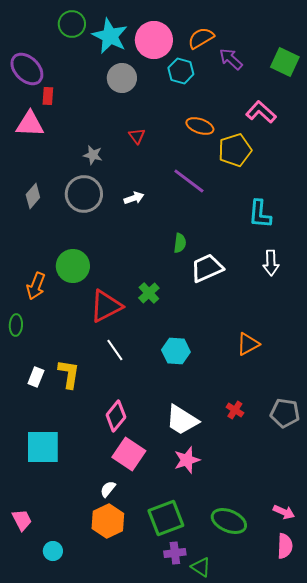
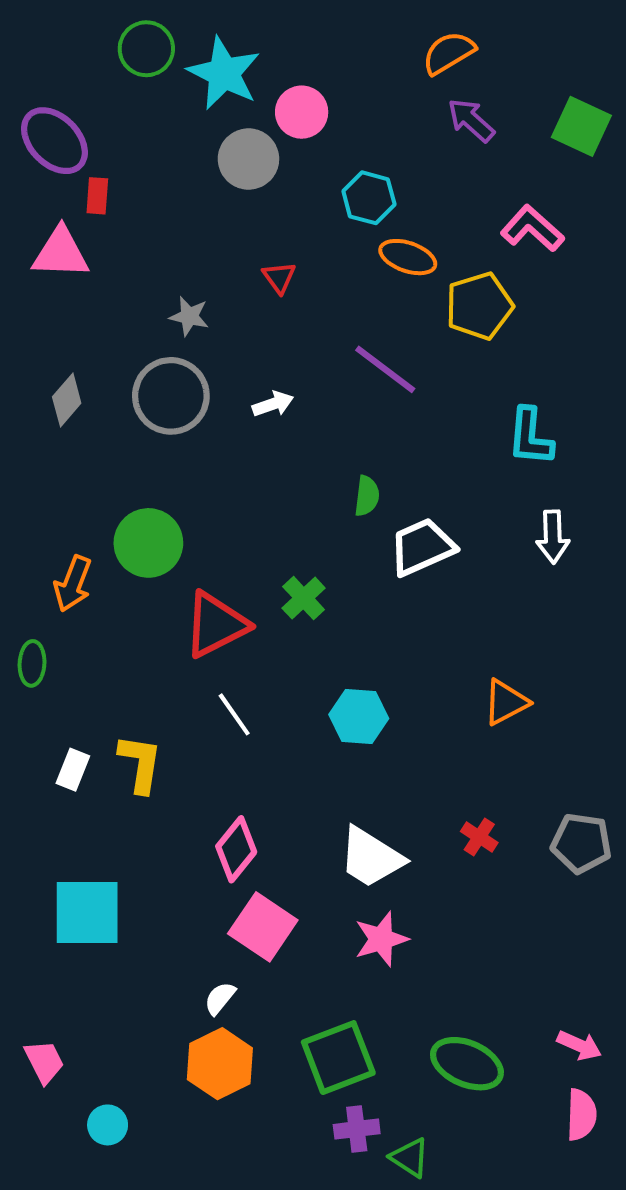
orange semicircle: (201, 38) -> (449, 53), moved
pink circle: (154, 40) -> (302, 112), moved, size x0.7
cyan hexagon: (181, 71) -> (369, 198), moved

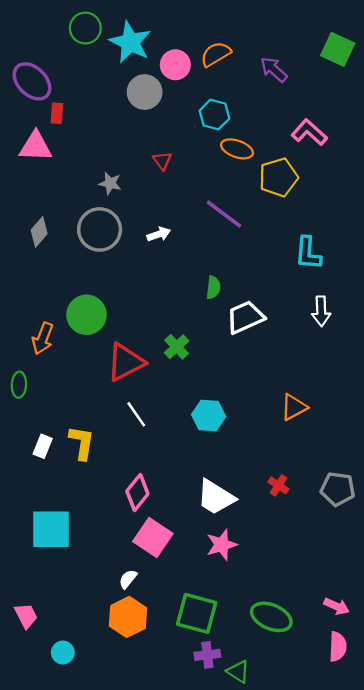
orange semicircle: (449, 53) -> (216, 54), moved
green square: (581, 126) -> (338, 49), moved
green square: (338, 1058) -> (197, 613), turned 36

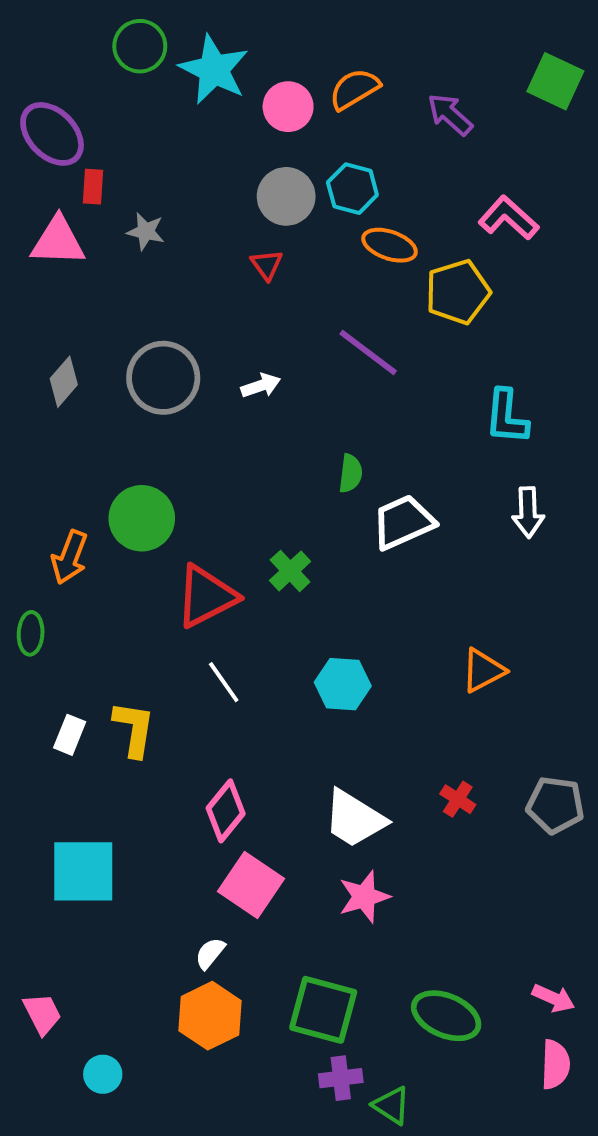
gray circle: (145, 92) -> (286, 196), moved
gray star: (110, 183) -> (146, 231), moved

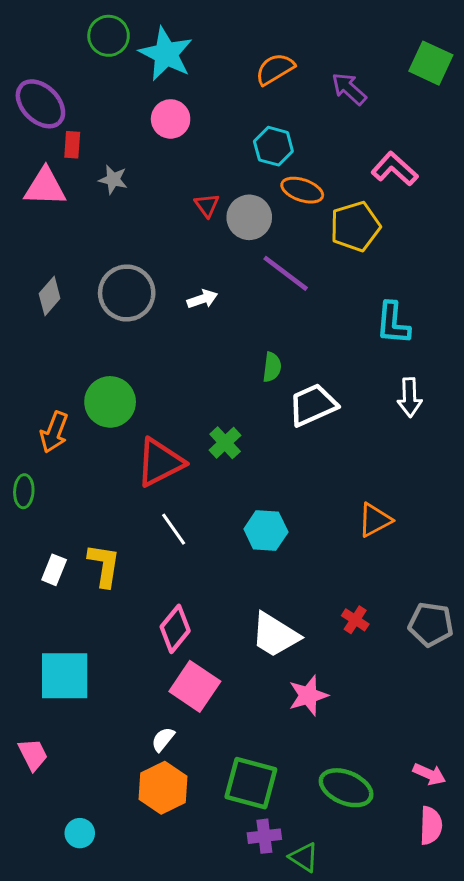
pink circle: (288, 107) -> (171, 119), moved
gray circle: (286, 196) -> (249, 217), moved
pink star: (364, 897) -> (308, 695), moved
pink trapezoid: (42, 1014) -> (33, 754), moved

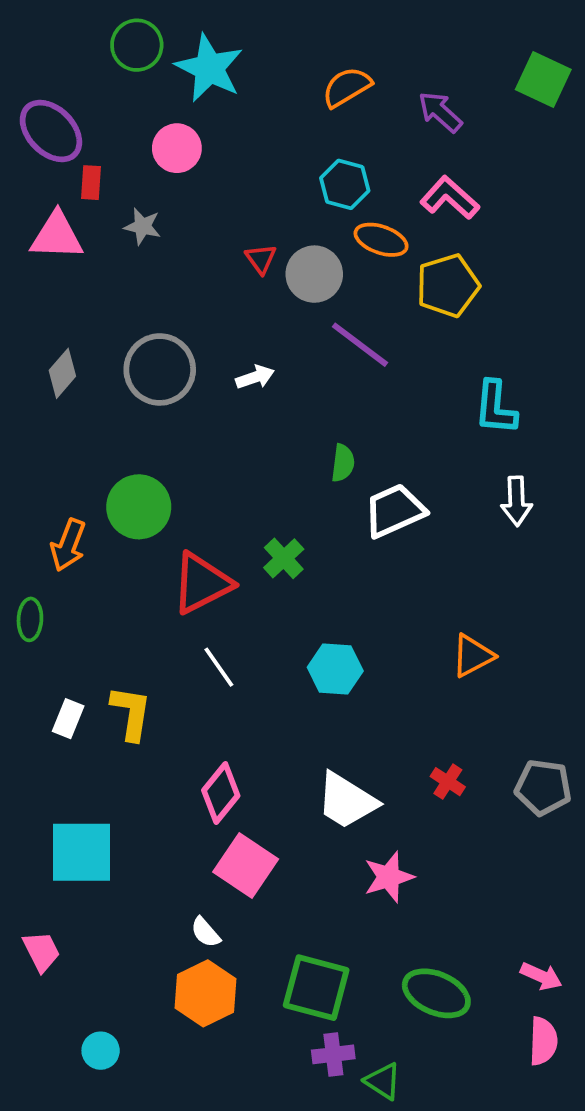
pink circle: (171, 119) -> (177, 148), moved
pink L-shape: (394, 169) -> (450, 198), moved
white semicircle: (163, 739) -> (205, 932), turned -80

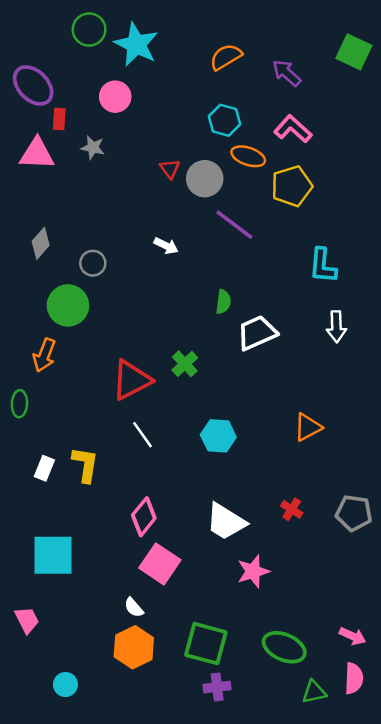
gray circle: (160, 369) -> (93, 263), moved, size x0.6
white arrow: (255, 377) -> (166, 246), turned 45
green circle: (139, 507) -> (68, 305), moved
green triangle: (383, 1081) -> (314, 692), moved, turned -45

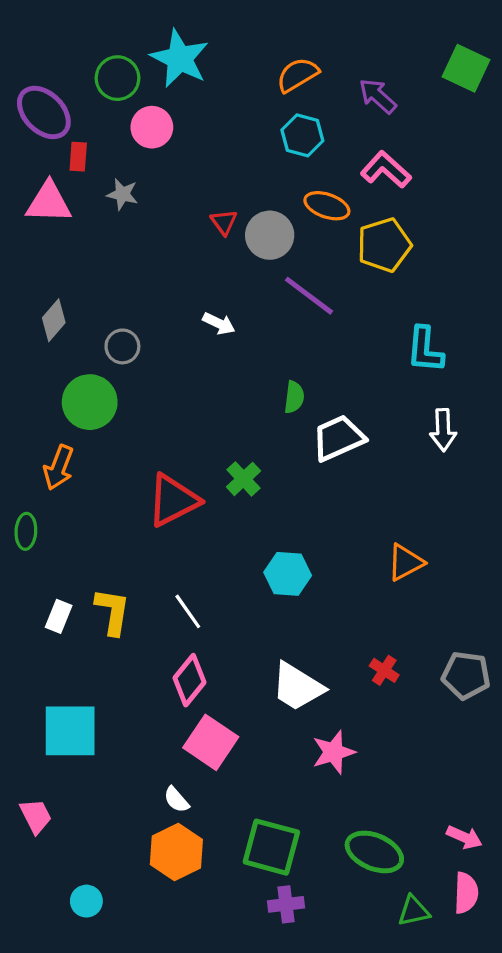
green circle: (89, 30) -> (117, 78), moved
cyan hexagon: (225, 120) -> (302, 135), moved
white line: (143, 435) -> (188, 611), moved

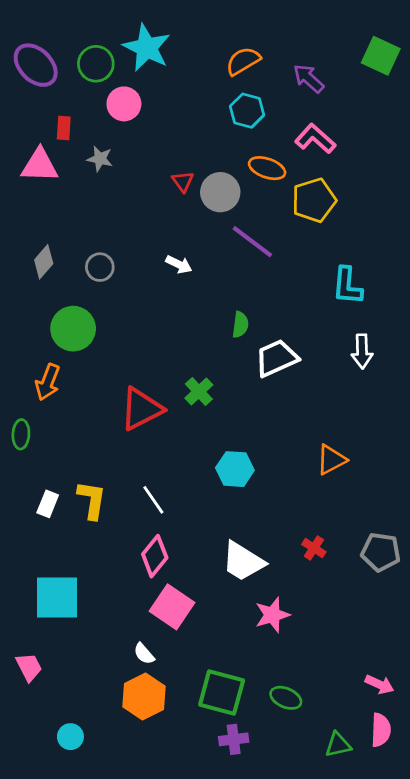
purple ellipse: (44, 112) -> (36, 65), moved
gray circle: (122, 346) -> (100, 267), moved
green ellipse: (374, 852) -> (286, 698), moved, size x0.7

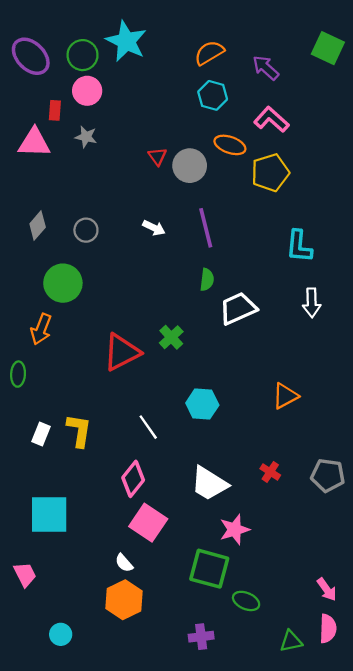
pink circle: (124, 104) -> (87, 91), moved
purple line: (252, 242) -> (206, 228), moved, turned 39
white line: (153, 500) -> (148, 427), moved
pink arrow: (379, 684) -> (327, 589), turned 30
green square: (222, 692) -> (209, 569), moved

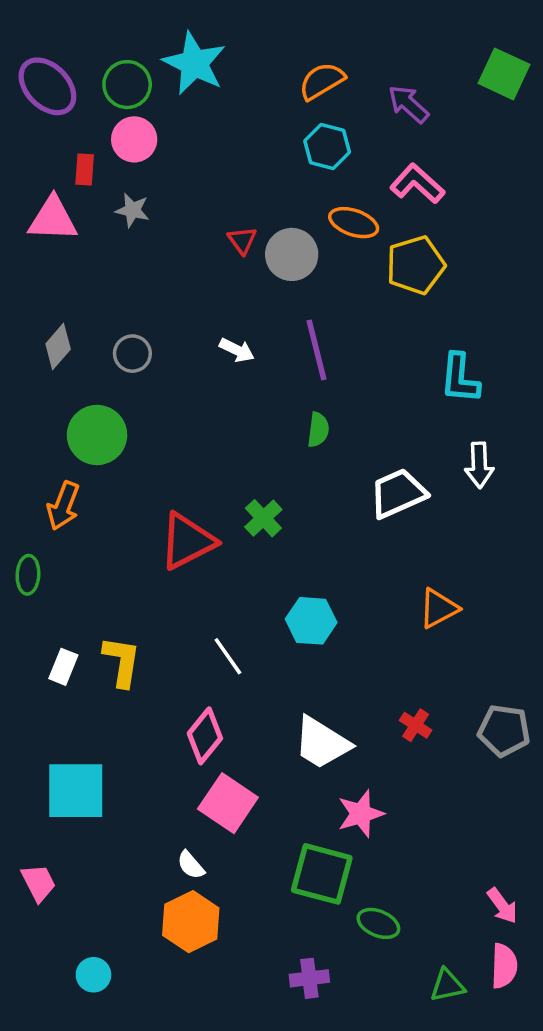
white trapezoid: (238, 308) -> (398, 493), moved

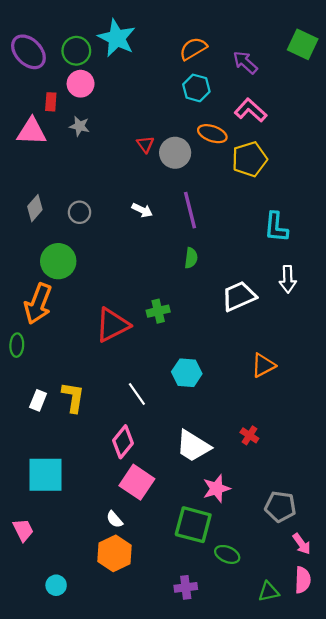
orange arrow: (63, 506) -> (38, 304), size x1.4
green cross: (263, 518) -> (158, 311), turned 30
gray pentagon: (504, 731) -> (280, 507), moved

